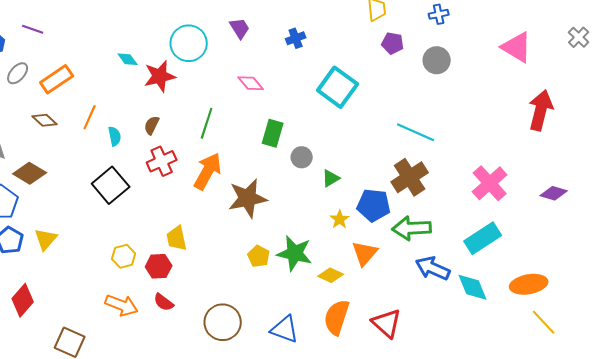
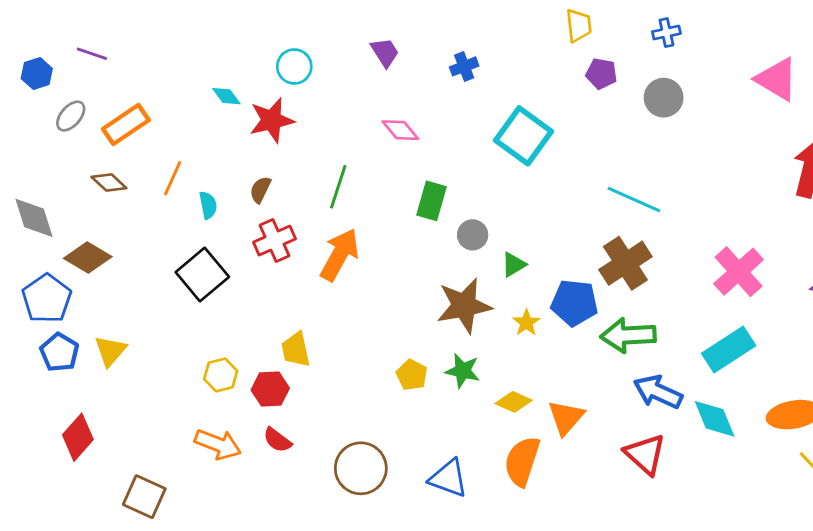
cyan circle: (189, 43) -> (294, 66), moved, size x0.7
brown star: (248, 198) -> (464, 306), moved
green star: (295, 253) -> (463, 371), size x0.7
orange triangle: (365, 253) -> (566, 417), moved
red triangle: (387, 323) -> (645, 454), moved

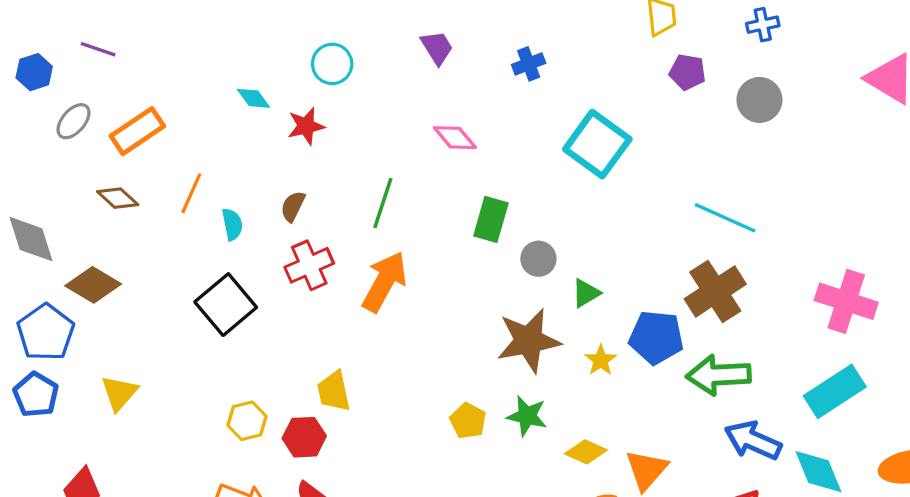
red star: (272, 120) -> (306, 126), size x0.7
pink cross: (739, 272) -> (846, 301), turned -30
blue pentagon: (59, 352) -> (36, 395), moved

